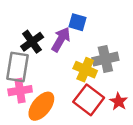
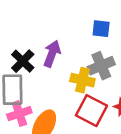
blue square: (78, 22) -> (101, 29), moved

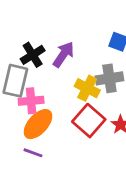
pink cross: (19, 114) -> (31, 101), moved

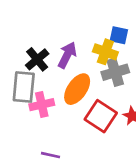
yellow cross: (87, 88) -> (105, 52), moved
orange ellipse: (38, 124) -> (77, 89), moved

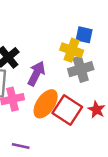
purple arrow: (67, 55) -> (36, 73), moved
orange ellipse: (77, 89) -> (46, 104), moved

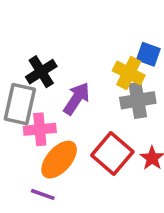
orange ellipse: (46, 104) -> (59, 160), moved

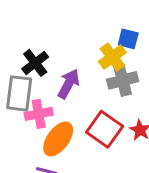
yellow cross: (129, 73) -> (112, 57), turned 32

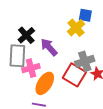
gray cross: (123, 80) -> (85, 61), moved
purple arrow: (69, 84) -> (49, 47), turned -66

